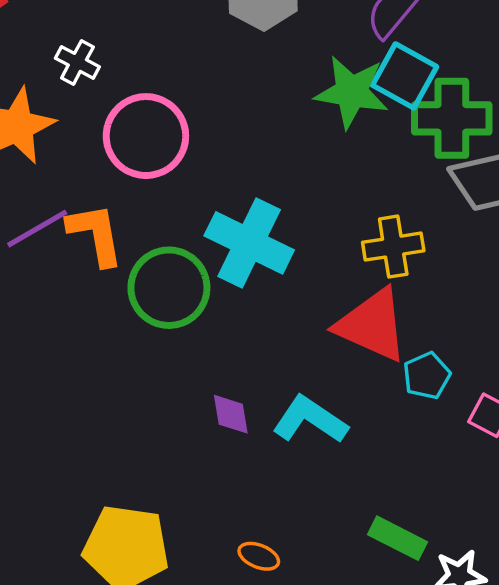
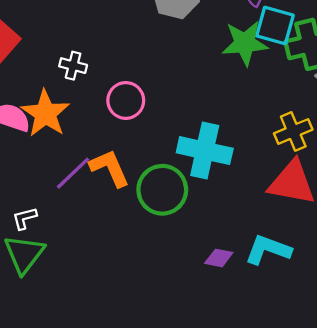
pink circle: (146, 136) -> (126, 100), size x0.7
purple diamond: (231, 414) -> (219, 258), turned -56

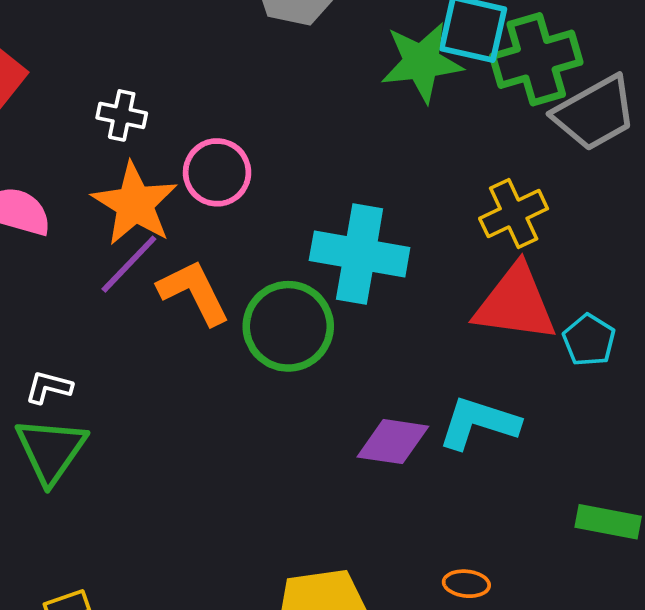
orange star: (45, 113) -> (135, 204), moved
purple line: (73, 173) -> (129, 264), moved
white L-shape: (25, 218) -> (49, 387), turned 32
purple diamond: (219, 258) -> (393, 442), size x1.4

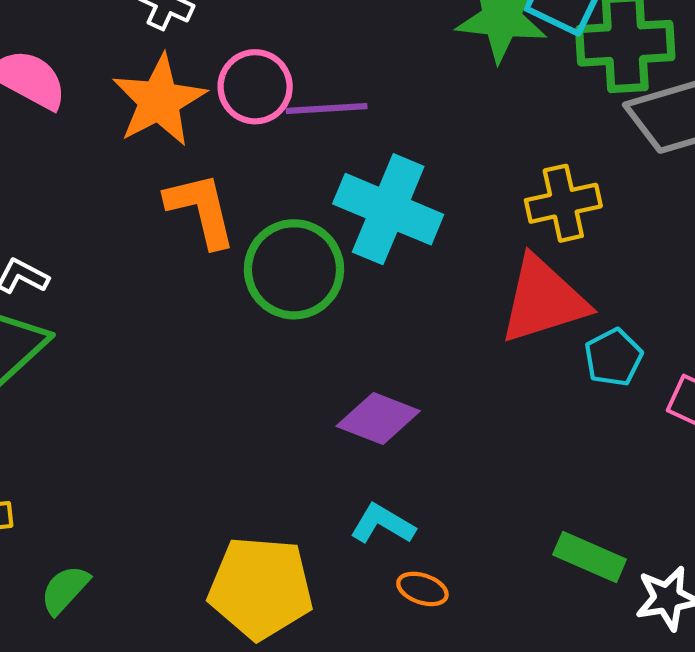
purple line: (129, 264) -> (327, 109), moved, turned 30
red triangle: (515, 303) -> (543, 300), turned -38
cyan L-shape: (479, 423) -> (383, 524), moved, size x0.7

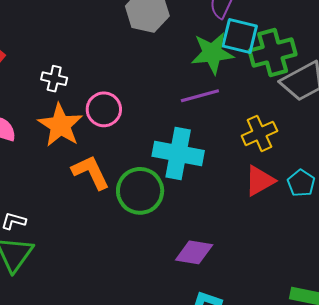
purple line: (327, 109) -> (200, 96), moved
red triangle: (543, 300) -> (260, 181), size x0.7
cyan pentagon: (613, 357) -> (301, 183), moved

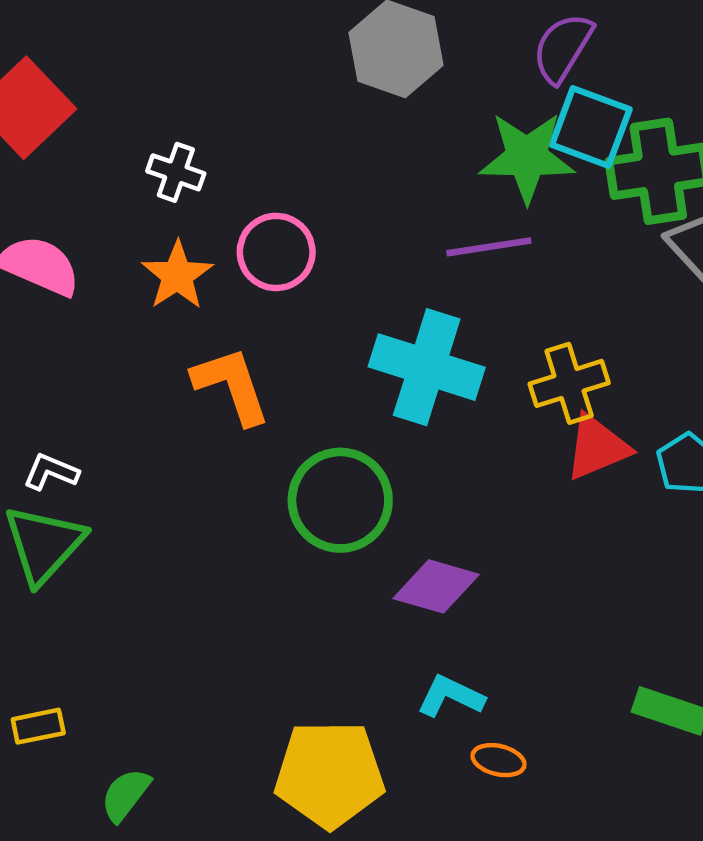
orange star: (60, 125) -> (177, 275), size x0.7
yellow cross: (259, 133) -> (569, 383), moved
green circle: (140, 191) -> (340, 500), moved

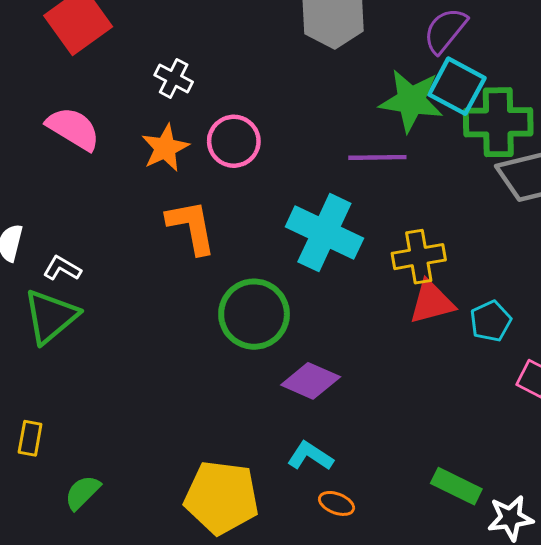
yellow rectangle: (38, 726) -> (30, 438), turned -76

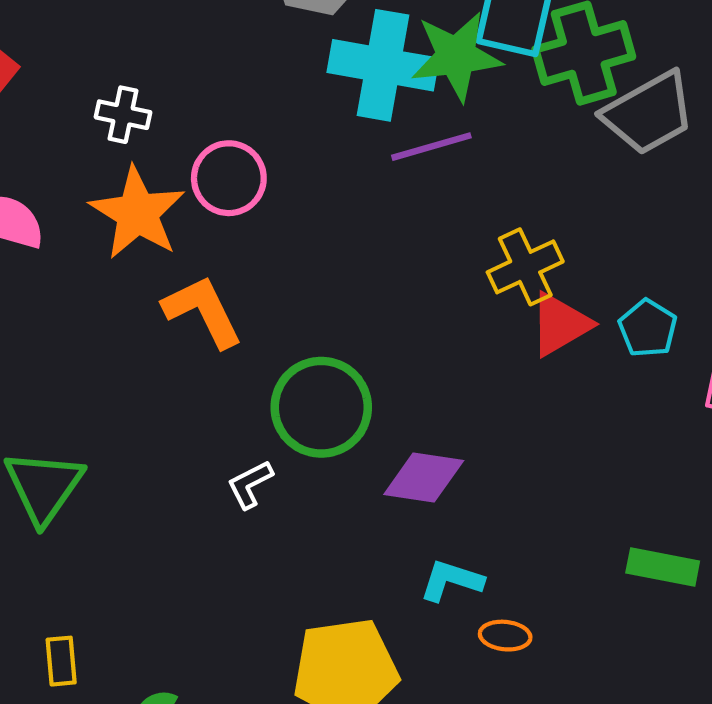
orange star: (165, 148) -> (137, 213), size x1.4
cyan cross: (324, 233) -> (383, 65), moved
white L-shape: (62, 268) -> (250, 484), moved, turned -42

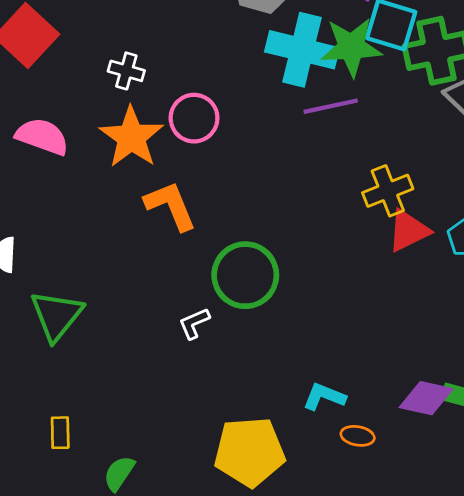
purple diamond: (424, 478) -> (426, 398), moved

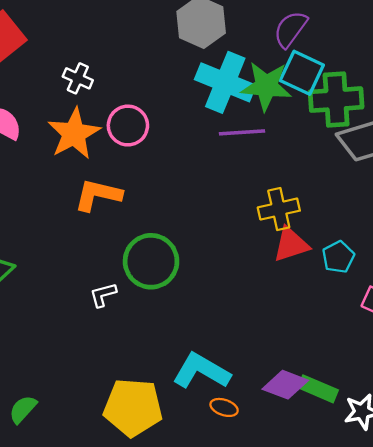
orange L-shape: (171, 206) -> (98, 195), turned -63
cyan L-shape: (324, 397) -> (201, 371), size x1.6

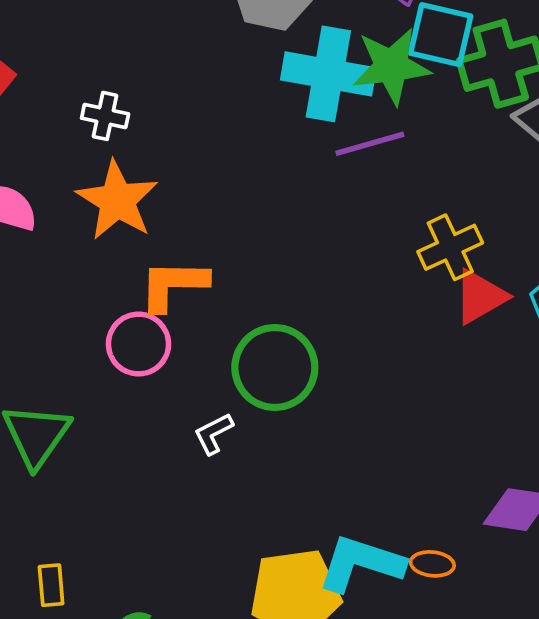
pink circle: (128, 126) -> (139, 344), moved
cyan L-shape: (201, 371) -> (361, 563), moved

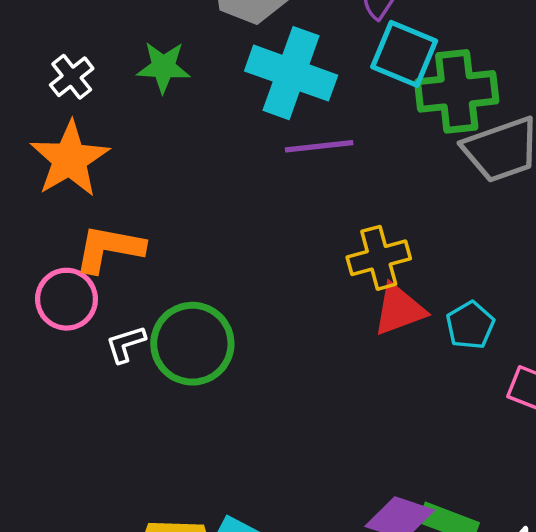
green star: (391, 66) -> (163, 67), moved, size x0.7
white cross: (105, 116) -> (72, 77), turned 30
white L-shape: (213, 434) -> (126, 344), moved

